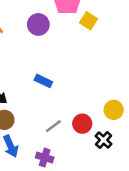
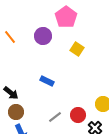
yellow square: (89, 21) -> (77, 49), moved

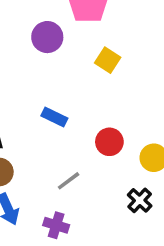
red circle: (78, 115) -> (109, 142), moved

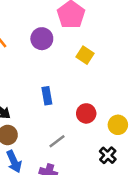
blue rectangle: (54, 117) -> (47, 96), turned 54

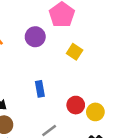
yellow circle: (118, 125) -> (95, 112), moved

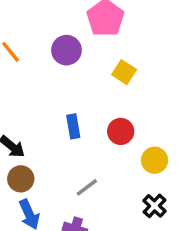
red circle: (76, 105) -> (121, 131), moved

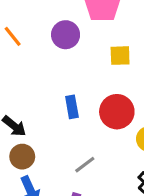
yellow square: (124, 72) -> (120, 56), turned -35
red circle: (121, 131) -> (117, 112), size x1.4

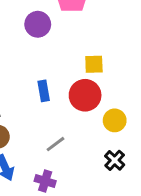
yellow square: (120, 56) -> (94, 64), moved

